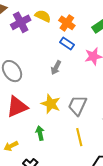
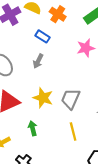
blue rectangle: (67, 43) -> (43, 36), moved
gray arrow: (56, 68) -> (38, 61), moved

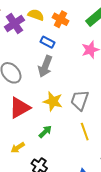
gray arrow: (38, 61) -> (45, 66), size x1.5
green arrow: (33, 128) -> (45, 132), turned 64

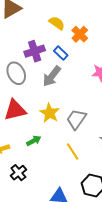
purple cross: (14, 24) -> (35, 51), moved
yellow line: (85, 132) -> (73, 151), turned -30

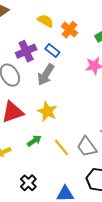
gray trapezoid: (76, 119) -> (87, 147), moved, turned -65
yellow line: (73, 151) -> (62, 147), moved
black cross: (18, 173) -> (28, 183), moved

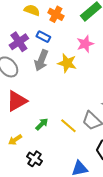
yellow star: (47, 111) -> (67, 63), moved
black cross: (28, 183) -> (34, 159), moved

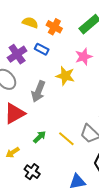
gray arrow: (41, 60) -> (38, 91), moved

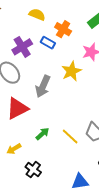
orange cross: (54, 27) -> (63, 29), moved
yellow star: (65, 76) -> (71, 71), turned 30

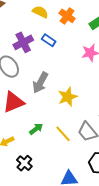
orange cross: (63, 29) -> (67, 16), moved
yellow star: (71, 71) -> (68, 97), moved

